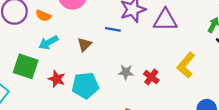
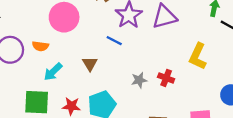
blue line: (113, 29) -> (114, 41), turned 32

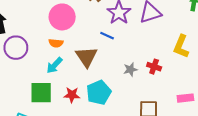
orange semicircle: (40, 46) -> (56, 43), moved
brown triangle: (90, 64) -> (86, 57), size x1.6

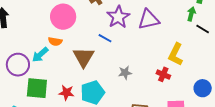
purple circle: (16, 48) -> (18, 65), moved
cyan arrow: (54, 65) -> (40, 55), moved
red cross: (154, 67) -> (163, 74), moved

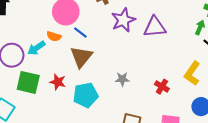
blue line: (105, 38) -> (80, 33), moved
yellow L-shape: (176, 54) -> (192, 73), moved
red star: (66, 93) -> (58, 82), moved

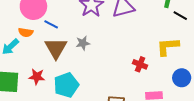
yellow L-shape: (192, 73) -> (168, 47), turned 60
gray star: (122, 79) -> (83, 43), moved

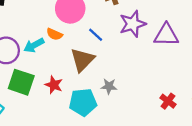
blue line: (51, 24) -> (96, 35), moved
gray star: (83, 43) -> (109, 86), moved

